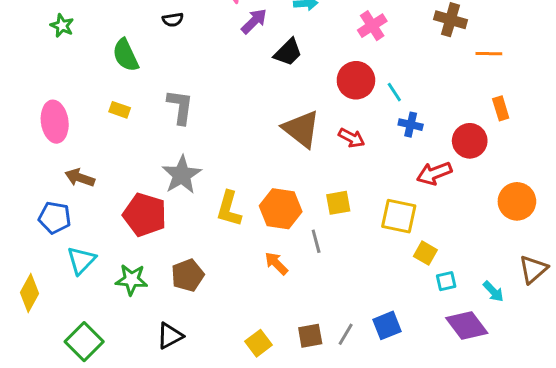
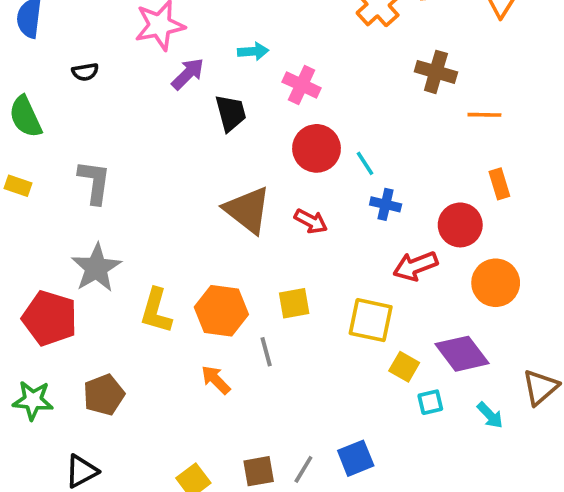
pink cross: (372, 26) -> (302, 85), moved, turned -32
black trapezoid: (288, 52) -> (231, 113), turned -60
orange circle: (517, 201) -> (496, 283), moved
purple diamond: (467, 325) -> (462, 354), moved

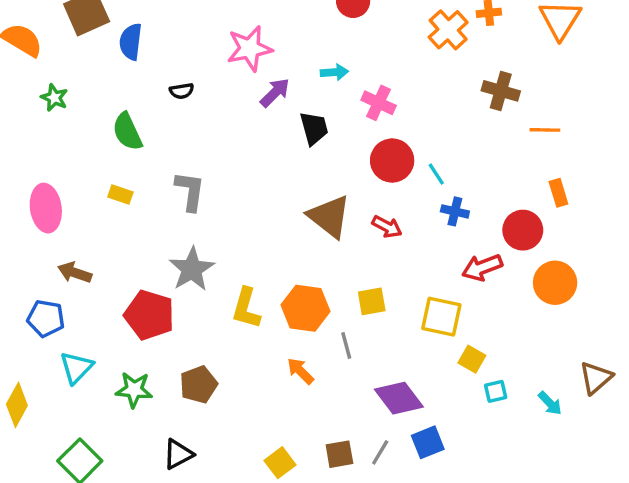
purple diamond: (462, 354) -> (399, 398), moved

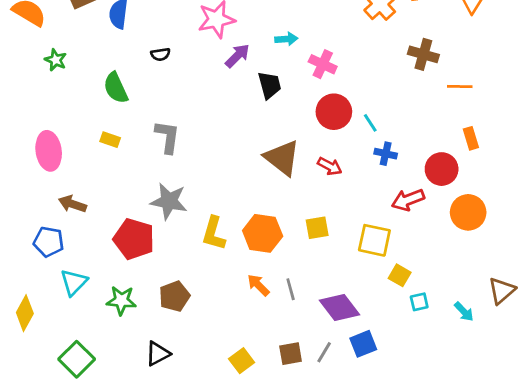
gray star: (192, 269) -> (169, 201), turned -30
gray line: (346, 346) -> (291, 289), moved

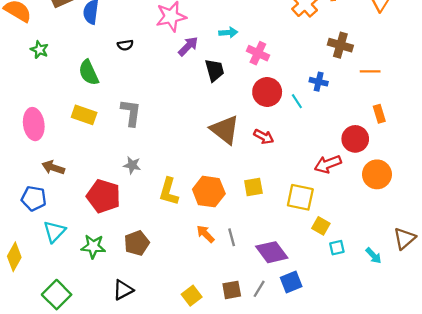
yellow rectangle: (110, 140) -> (84, 115), size x1.5
blue cross: (386, 154) -> (319, 82), moved
gray star: (169, 201) -> (132, 165), size x0.6

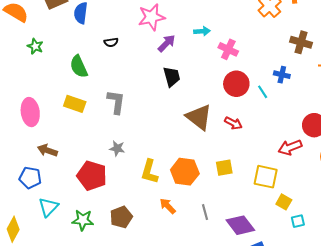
black trapezoid: (215, 70) -> (172, 77), moved
orange arrow: (205, 234) -> (168, 206), moved

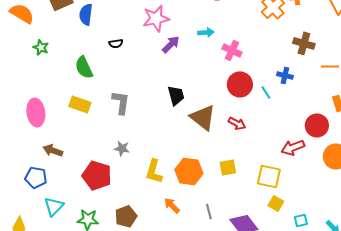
black trapezoid: (172, 77) -> (176, 95), moved
yellow square: (284, 202) -> (276, 203), moved

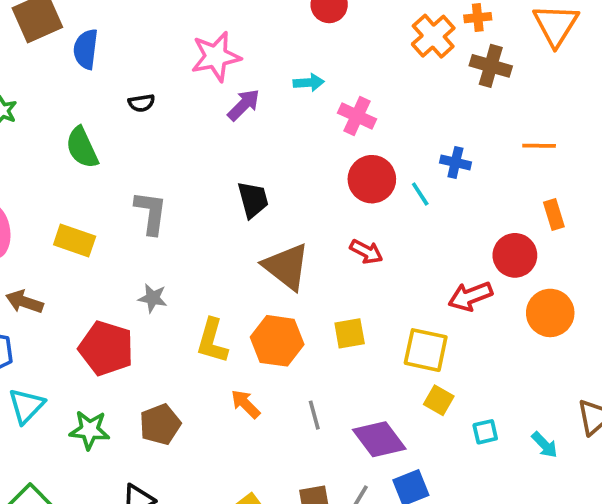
brown cross: (304, 43) -> (491, 66), moved
yellow rectangle: (80, 104) -> (75, 240), moved
brown triangle: (203, 117) -> (286, 266), moved

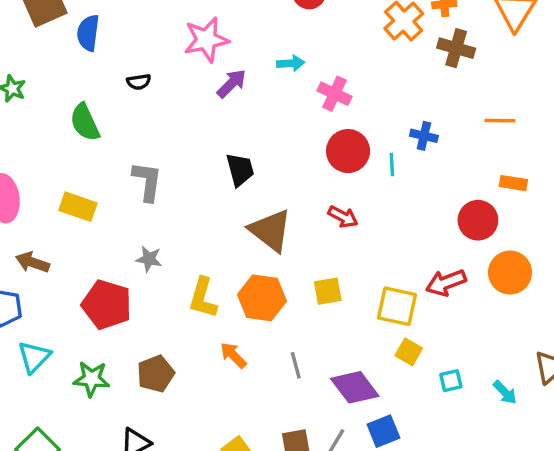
cyan line: (420, 194) -> (392, 165), turned 30
orange rectangle: (554, 214) -> (513, 183), turned -64
red arrow: (470, 296) -> (446, 283), moved

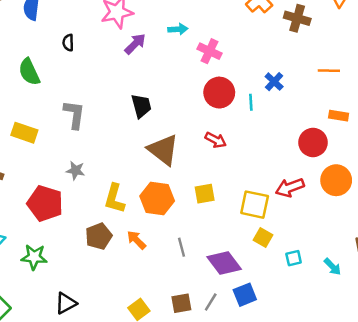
black semicircle: (139, 82) -> (68, 43), turned 98
blue cross: (424, 136) -> (274, 82), turned 30
brown pentagon: (156, 374) -> (99, 236), moved

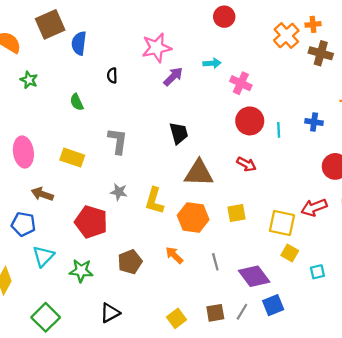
green semicircle: (29, 72) -> (77, 102), size x0.7
blue cross: (274, 82) -> (314, 122), moved, turned -35
brown triangle: (163, 150) -> (199, 173), turned -36
yellow L-shape: (114, 198) -> (154, 201), moved
brown pentagon: (99, 236) -> (130, 262), moved

